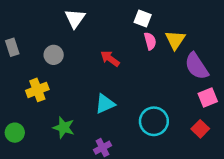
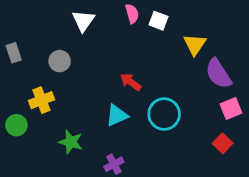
pink semicircle: (150, 41) -> (132, 14), moved
red arrow: (110, 59) -> (131, 82), moved
cyan circle: (154, 121) -> (164, 114), moved
green circle: (15, 133) -> (16, 125), moved

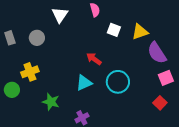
white square: (159, 21) -> (114, 30), moved
yellow triangle: (195, 44) -> (140, 32), turned 36
gray circle: (60, 61) -> (37, 38), moved

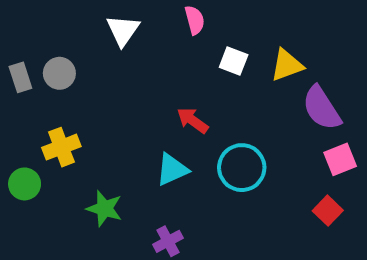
gray circle: (37, 38) -> (59, 73), moved

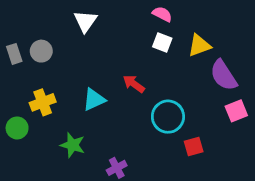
pink semicircle: (195, 20) -> (162, 14), moved, turned -48
cyan triangle: (172, 170) -> (94, 100), moved
red square: (328, 211) -> (194, 146), moved, turned 30

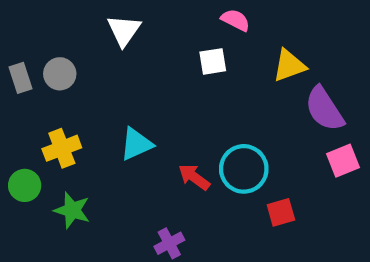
white square: (162, 43) -> (213, 61), moved, turned -30
red arrow: (134, 84) -> (194, 177), moved
green star: (73, 145) -> (72, 210), moved

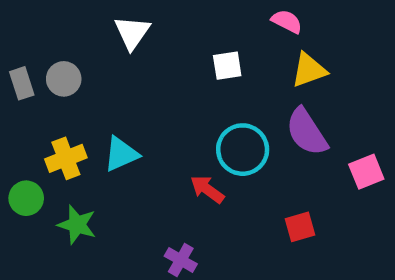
pink semicircle: (235, 20) -> (287, 21), moved
purple semicircle: (324, 109) -> (307, 132), moved
cyan triangle: (136, 144) -> (121, 154), moved
cyan circle: (244, 169) -> (243, 150), moved
purple cross: (169, 243) -> (181, 260), turned -32

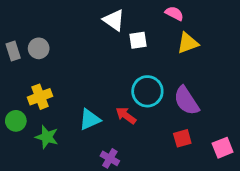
white triangle: (132, 33) -> (114, 20), moved, turned -30
purple semicircle: (307, 132) -> (186, 101), moved
cyan triangle: (121, 154) -> (90, 120), moved
pink square: (366, 172) -> (223, 148), moved

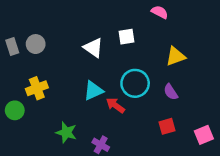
white triangle: (114, 20) -> (93, 48), moved
yellow triangle: (188, 43) -> (176, 56), moved
purple semicircle: (186, 101) -> (171, 92), size x0.6
cyan triangle: (90, 120) -> (93, 91), moved
green star: (47, 137) -> (66, 132), moved

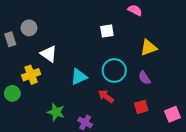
gray circle: (36, 44) -> (29, 28), moved
white triangle: (93, 48) -> (49, 54), moved
red arrow: (115, 105) -> (106, 96), moved

